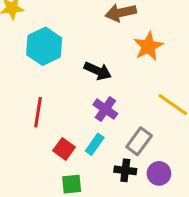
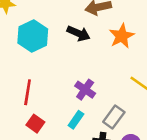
black arrow: (98, 71) -> (79, 33), moved
red square: (64, 149) -> (35, 124), moved

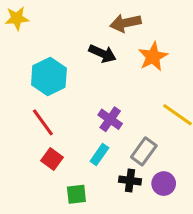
cyan hexagon: (33, 36) -> (49, 76), moved
red line: (28, 92) -> (43, 122), turned -45

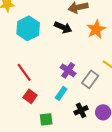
cyan hexagon: (49, 76) -> (28, 28), moved
gray rectangle: (144, 151) -> (90, 79), moved
black cross: (130, 180) -> (81, 110), turned -32

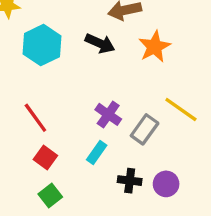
black cross: (81, 110) -> (130, 181), turned 32
green square: (46, 119) -> (50, 195), moved, turned -32

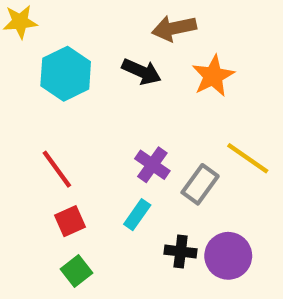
red square: (45, 157) -> (70, 221), turned 30
purple circle: (166, 184) -> (228, 256), size x1.4

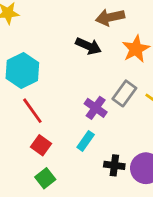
cyan hexagon: (66, 74) -> (22, 70), moved
gray rectangle: (200, 184) -> (124, 93), moved
red square: (70, 221) -> (41, 145), turned -30

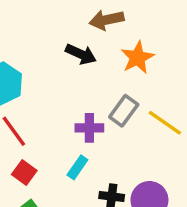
purple cross: (96, 108) -> (89, 128), turned -35

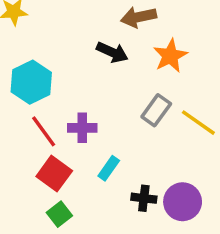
purple cross: (89, 128) -> (82, 128), moved
red square: (24, 173) -> (54, 174), size x1.4

